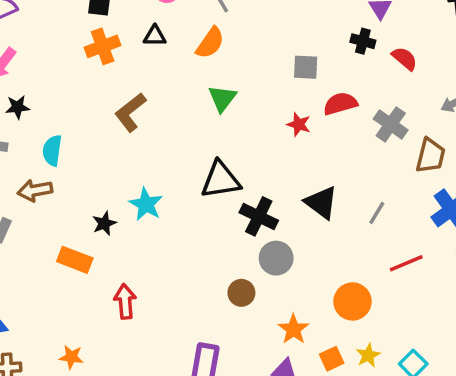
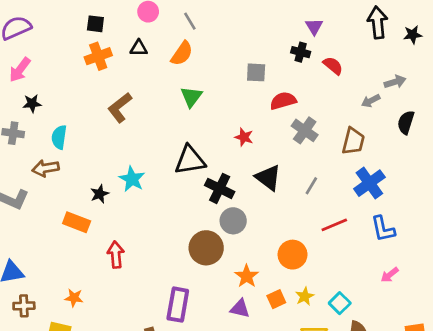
red star: (299, 124) -> (244, 137), moved
gray cross: (391, 124) -> (305, 130), moved
brown circle: (241, 293) -> (206, 248), size x1.6

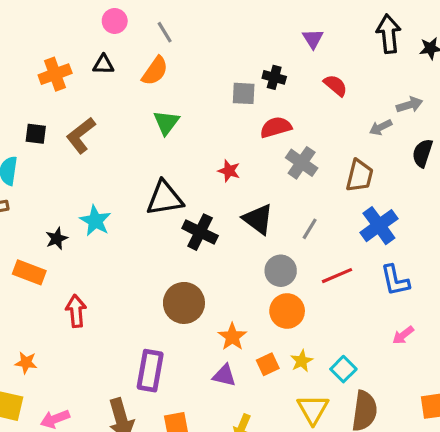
black square: (95, 24) -> (36, 134), moved
black cross: (301, 52) -> (274, 77), moved
gray circle: (233, 221) -> (281, 271), moved

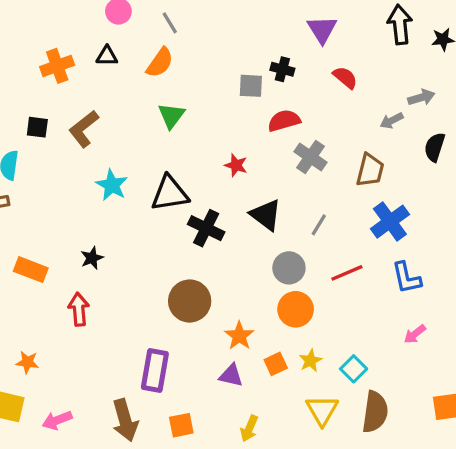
purple triangle: (313, 39) -> (322, 30), size x1.4
cyan star: (95, 221) -> (112, 185), moved
black star: (57, 238) -> (92, 258), moved

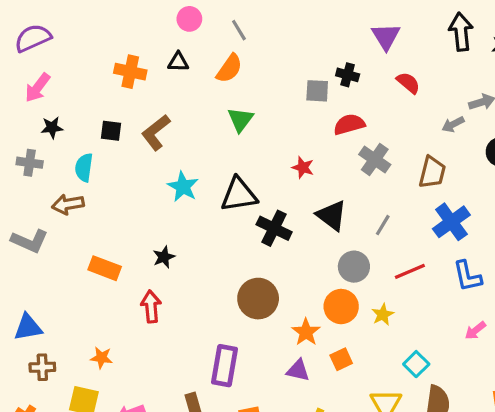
orange cross: (57, 66) -> (130, 72), turned 32
orange circle: (296, 309) -> (341, 307), moved
yellow star: (310, 361) -> (383, 315), moved

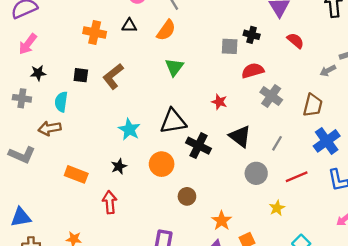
cyan star: (183, 187) -> (129, 129), moved
brown circle: (258, 299) -> (187, 196), size x0.6
orange circle: (341, 307) -> (162, 164), moved

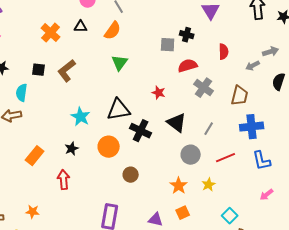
orange cross: (95, 33) -> (51, 33), turned 30
red semicircle: (295, 41) -> (224, 52), moved, turned 49
blue cross: (327, 141) -> (252, 127), turned 30
orange rectangle: (76, 174) -> (35, 156), turned -72
orange star: (222, 221) -> (179, 186), moved

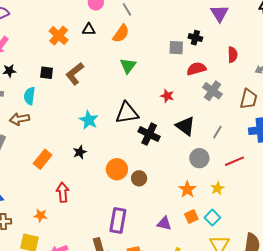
orange circle: (109, 147) -> (117, 169), moved
red arrow: (64, 180) -> (63, 192), moved
cyan square: (230, 216) -> (212, 218), moved

